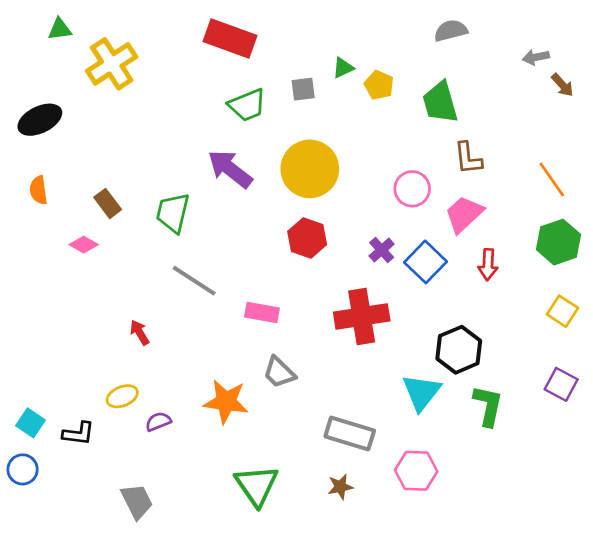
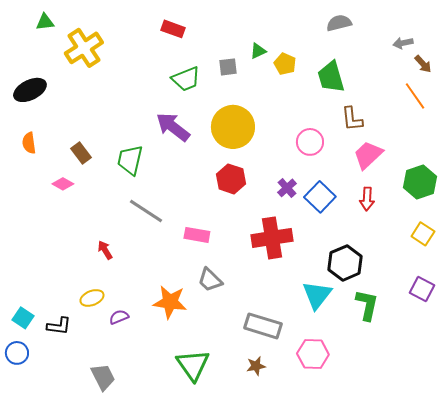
red rectangle: (230, 39) -> (173, 29), size x0.6
orange line: (552, 180) -> (415, 96), moved
pink trapezoid: (464, 214) -> (368, 155), moved

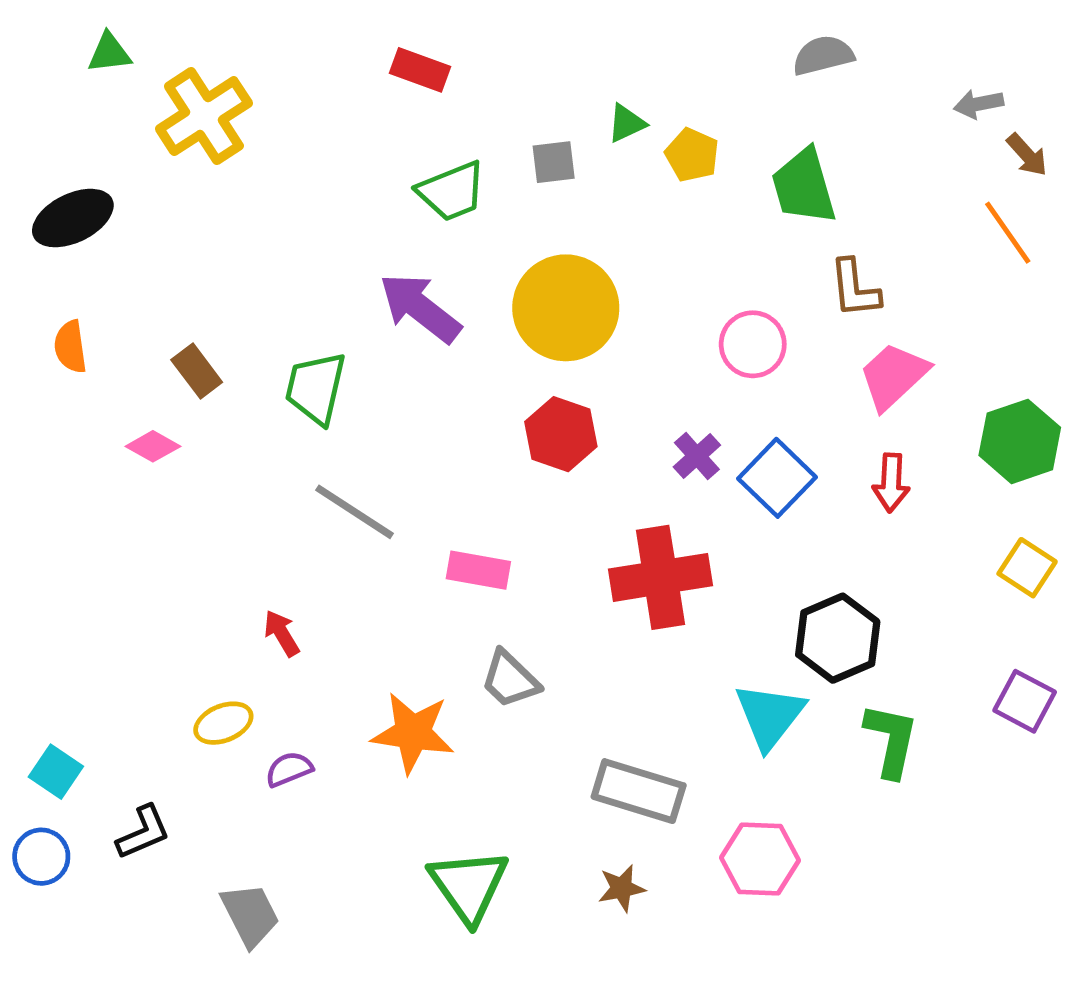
red arrow: (105, 250) -> (282, 633), moved
black L-shape: (59, 326) -> (143, 832), moved, turned -30

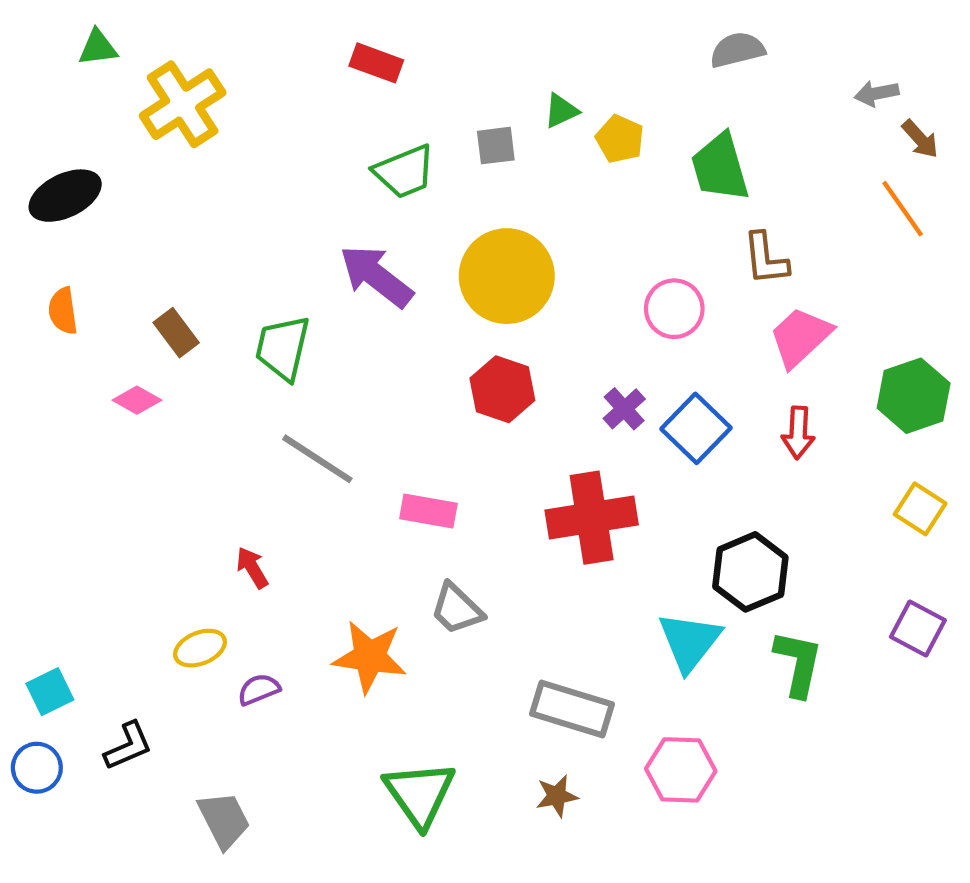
cyan square: (56, 772) -> (50, 692), turned 30

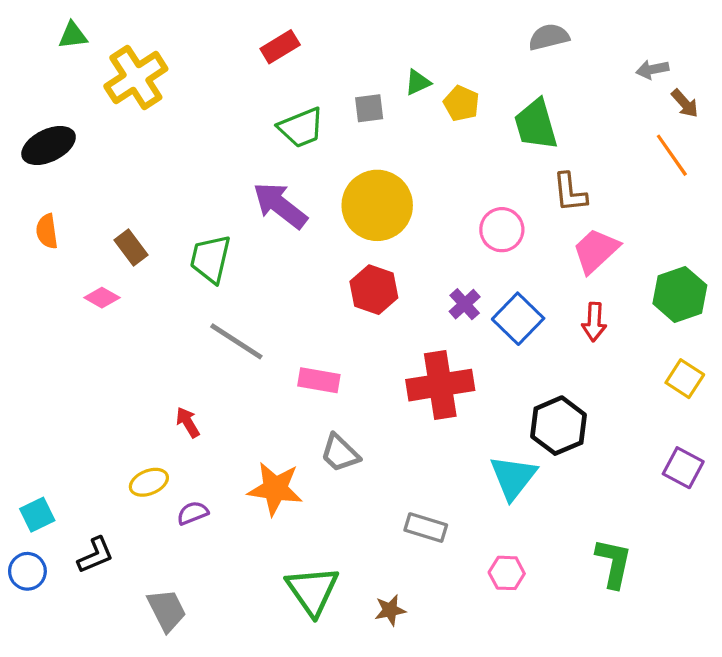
red rectangle: (376, 63) -> (280, 47), turned -51
green L-shape: (798, 663) -> (614, 563), moved
gray rectangle: (572, 709) -> (426, 528), size x0.7
pink hexagon: (681, 770) -> (507, 573), size x0.7
brown star: (557, 796) -> (390, 610), moved

